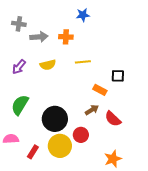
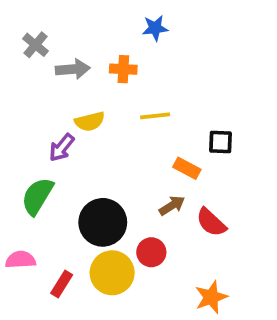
gray cross: (19, 24) -> (35, 45), turned 32
purple arrow: (19, 67) -> (62, 148), moved

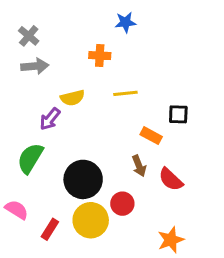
gray arrow: (73, 69) -> (35, 66), moved
brown arrow: (172, 206) -> (139, 166), turned 100
pink semicircle: (21, 260) -> (17, 210), turned 35

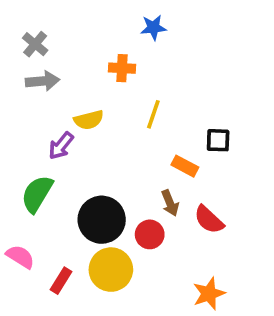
yellow line: (125, 93) -> (153, 114), turned -65
red circle: (122, 204) -> (150, 234), moved

